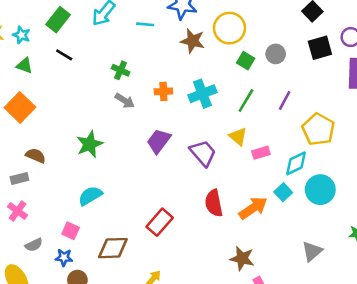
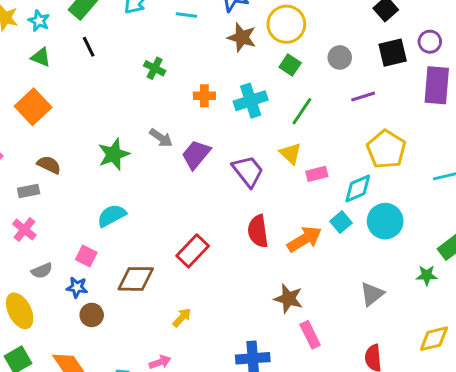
black line: (64, 55) -> (89, 47), turned 30
green square: (246, 61) -> (290, 65), moved
purple line: (285, 100) -> (363, 97), moved, turned 42
gray arrow: (125, 101) -> (161, 138), moved

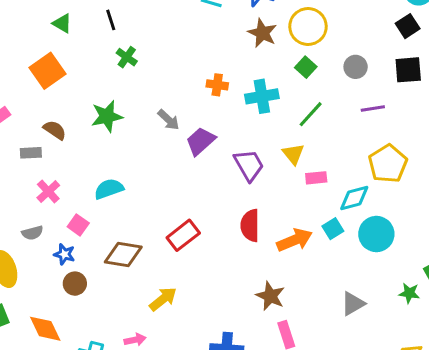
green cross: (155, 68) -> (127, 57), moved
green star: (114, 154) -> (107, 116), moved
pink cross: (24, 230) -> (48, 192), moved
yellow arrow: (182, 317) -> (163, 299), size x1.4

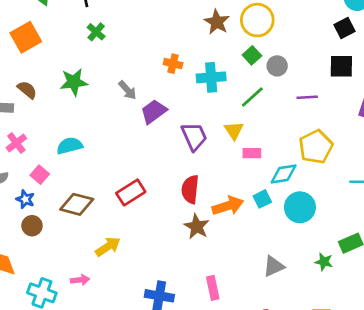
gray circle: (356, 67) -> (277, 66), moved
brown star: (270, 296) -> (197, 226), moved

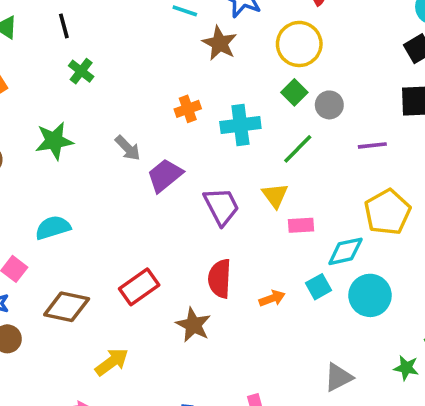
brown star: (217, 22) -> (220, 43), moved
orange cross: (173, 64) -> (188, 109), turned -30
orange arrow: (228, 206) -> (272, 298), size x0.6
brown star: (197, 226) -> (193, 325), moved

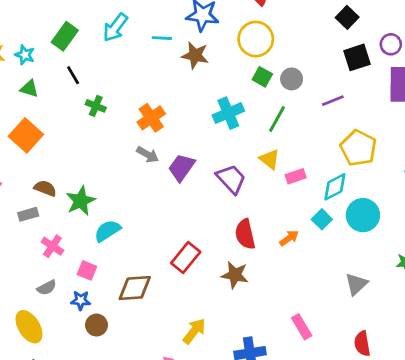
orange cross: (188, 109) -> (151, 118), moved, size x1.4
green star: (54, 141) -> (81, 201), moved
yellow arrow: (112, 362) -> (194, 331), moved

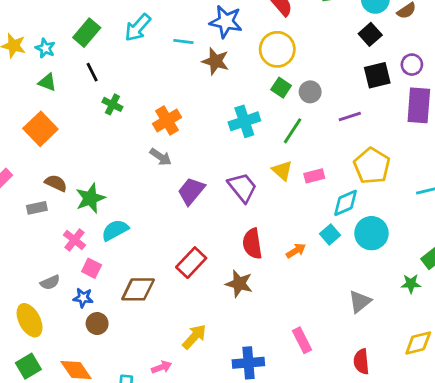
purple trapezoid: (182, 167) -> (191, 191), moved
pink rectangle: (296, 176) -> (314, 176), moved
pink cross: (52, 246) -> (74, 240), moved

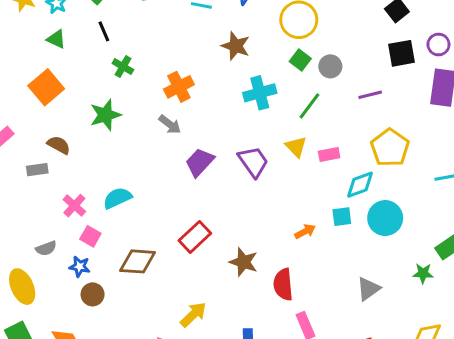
brown star: (215, 61) -> (236, 46), moved
green star: (90, 198) -> (105, 115), moved
cyan square: (330, 234) -> (342, 217), turned 30
red semicircle: (252, 244) -> (283, 284), moved

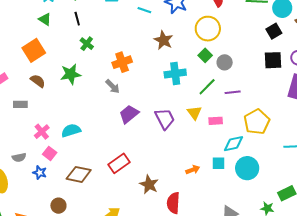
purple line: (370, 95) -> (233, 92), moved
brown semicircle: (59, 145) -> (38, 81), moved
brown circle: (93, 294) -> (58, 206), moved

